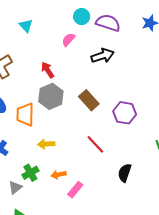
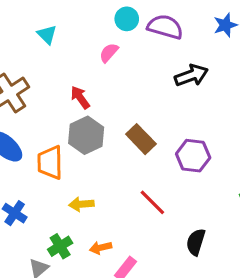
black arrow: (103, 56) -> (191, 75), moved

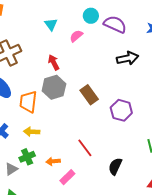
cyan triangle: (47, 34) -> (51, 24), moved
red line: (152, 202) -> (85, 148), moved
yellow arrow: (81, 204) -> (32, 132), moved

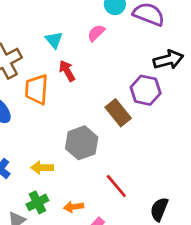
cyan triangle: (51, 24) -> (54, 40), moved
gray hexagon: (54, 87) -> (82, 143), moved
orange trapezoid: (28, 102) -> (37, 89), moved
purple hexagon: (121, 110) -> (146, 90), moved

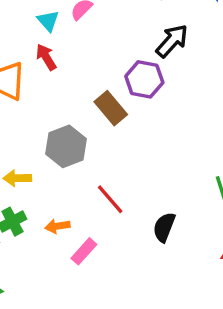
cyan triangle: (54, 40) -> (48, 21), moved
black arrow: (168, 60) -> (172, 41), turned -32

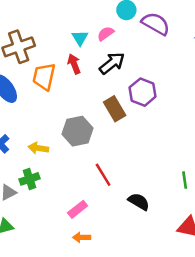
black arrow: (172, 41) -> (112, 63), moved
orange arrow: (58, 226) -> (82, 237), moved
black semicircle: (164, 227) -> (139, 202), turned 90

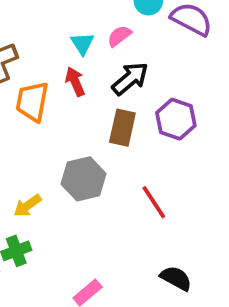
brown rectangle: (115, 109) -> (122, 128), moved, turned 45
yellow arrow: (38, 148) -> (27, 206), turned -42
red line: (103, 175) -> (154, 202), moved

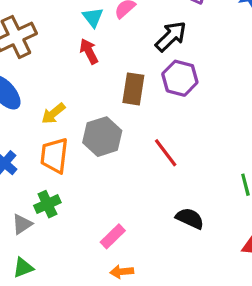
black arrow: (130, 79) -> (171, 36), moved
orange trapezoid: (32, 102) -> (54, 155), moved
yellow arrow: (27, 206) -> (53, 114), moved

